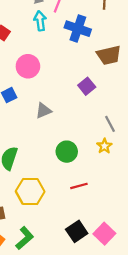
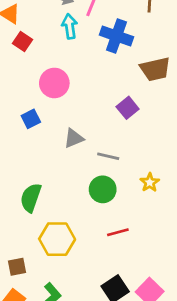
gray line: (110, 124) -> (108, 156), moved, turned -49

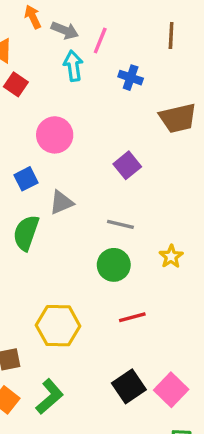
blue cross: (116, 36) -> (131, 78), size x0.6
purple square: (128, 108) -> (127, 165), moved
gray triangle: (74, 138) -> (61, 202), moved
green semicircle: (31, 198) -> (26, 233), moved

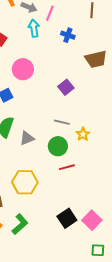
gray triangle: (61, 202) -> (27, 138), moved
yellow star: (171, 256) -> (83, 134), moved
red line: (132, 317) -> (67, 167), moved

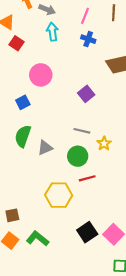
pink line: (50, 13) -> (85, 16), moved
yellow hexagon: (25, 182) -> (59, 195), moved
green L-shape: (20, 224) -> (38, 238), turned -100

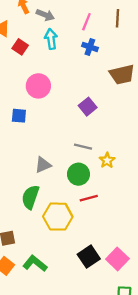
red square: (16, 43) -> (20, 47), moved
blue square: (23, 102) -> (19, 116), turned 32
green semicircle: (23, 136) -> (30, 197), moved

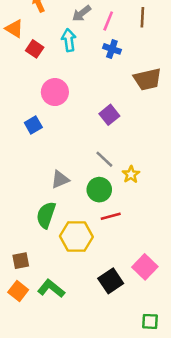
gray arrow: (45, 15) -> (82, 13), moved, turned 120
blue square: (19, 116) -> (33, 125), turned -35
gray line: (83, 147) -> (104, 159), turned 30
pink square: (117, 259) -> (145, 267), moved

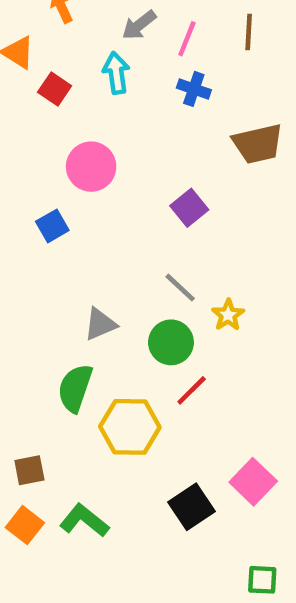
red line: (111, 216) -> (192, 390), turned -30

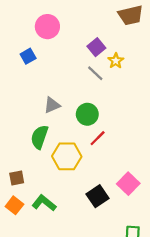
gray line: (180, 288) -> (95, 73), moved
yellow star: (228, 315) -> (116, 61), moved

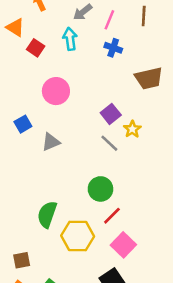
blue square: (28, 56) -> (23, 124), moved
gray triangle: (52, 105) -> (51, 142), moved
pink square: (128, 184) -> (123, 245), moved

